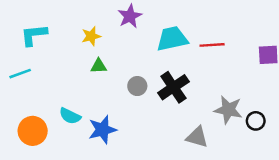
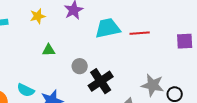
yellow star: (91, 36) -> (38, 16), moved
black cross: (173, 87) -> (101, 81), moved

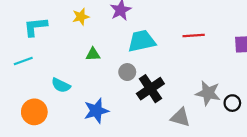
cyan trapezoid: (108, 28) -> (142, 41), moved
cyan semicircle: (26, 90) -> (61, 85), moved

